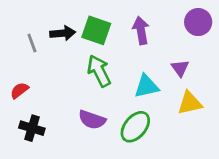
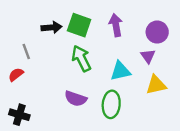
purple circle: (198, 22) -> (157, 32), moved
gray line: (32, 43) -> (26, 52), moved
green ellipse: (135, 127) -> (111, 104), turned -35
black cross: (32, 128) -> (19, 115), moved

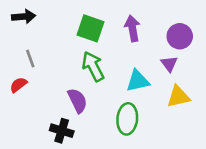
black arrow: (52, 27) -> (24, 17), moved
purple semicircle: (76, 99) -> (77, 101), moved, turned -135
black cross: (19, 115) -> (62, 131), moved

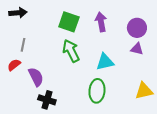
gray line: (30, 59) -> (23, 45), turned 32
purple triangle: (169, 64) -> (137, 49), moved, turned -40
yellow triangle: (178, 97) -> (144, 91), moved
purple semicircle: (77, 101) -> (36, 77), moved

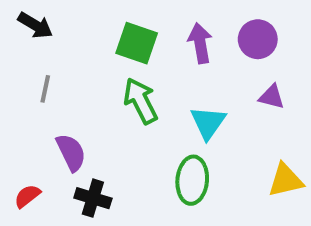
black arrow: (18, 13) -> (35, 25), turned 36
purple circle: (137, 28) -> (258, 39), moved
cyan triangle: (105, 62) -> (208, 123), turned -42
red semicircle: (14, 65) -> (27, 196), moved

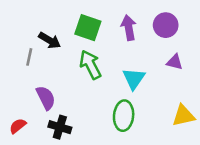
black arrow: (35, 25) -> (50, 40), moved

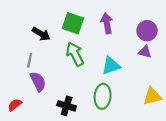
purple circle: (166, 25) -> (147, 31), moved
gray line: (29, 57) -> (30, 60), moved
cyan triangle: (134, 79) -> (111, 66), turned 36
black cross: (60, 127) -> (67, 106), moved

